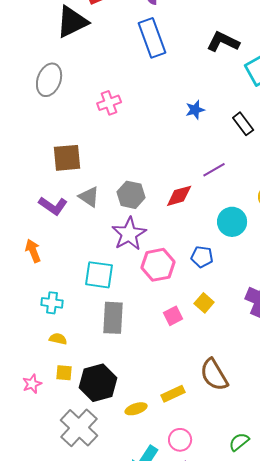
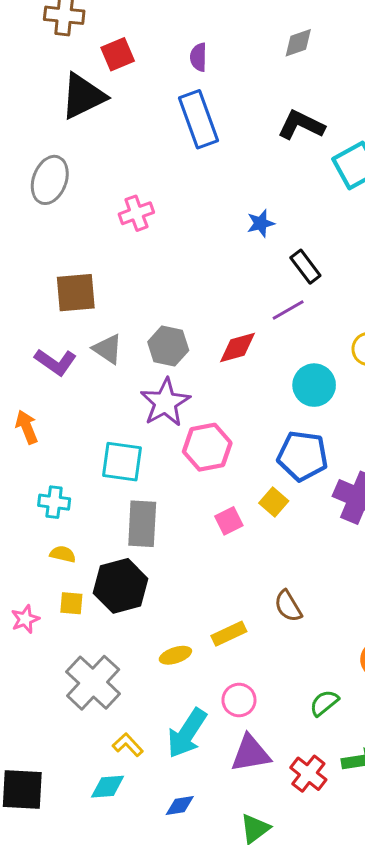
black rectangle: (243, 124) -> (305, 267), moved
blue pentagon: (202, 257) -> (303, 456), moved, size x1.6
brown semicircle: (214, 375) -> (288, 606), size x0.7
black hexagon: (98, 383) -> (121, 586), moved

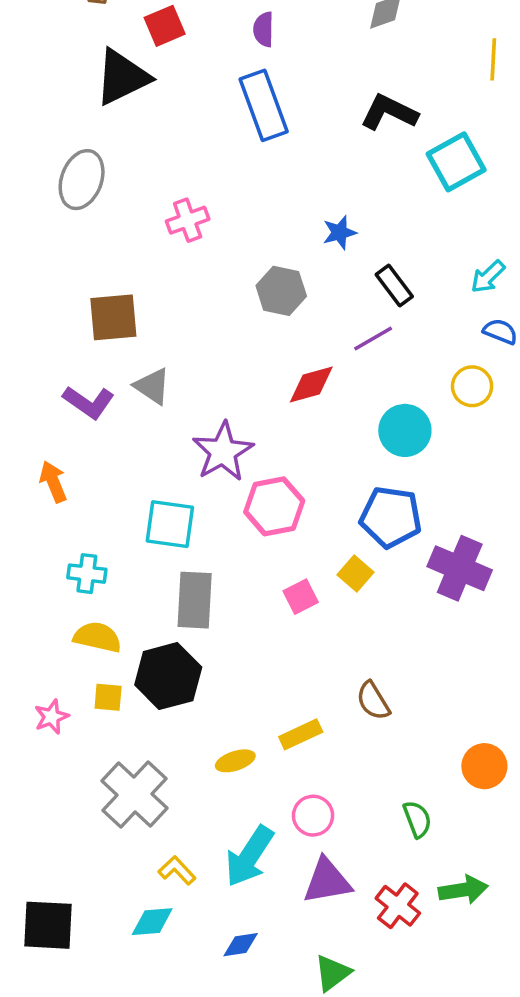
gray hexagon: (168, 346) -> (281, 291), moved
yellow semicircle: (63, 554) -> (97, 637), size x1.5
green semicircle: (324, 703) -> (417, 819), turned 108

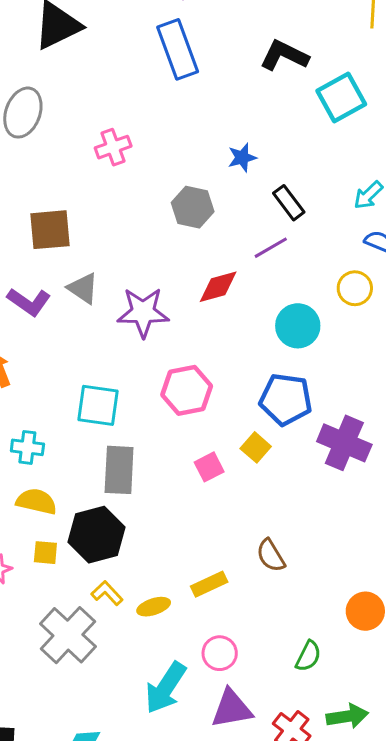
purple star: (223, 452) -> (143, 312), moved, turned 30
green semicircle: (417, 819) -> (308, 656), turned 48
yellow L-shape: (177, 870) -> (107, 593), moved

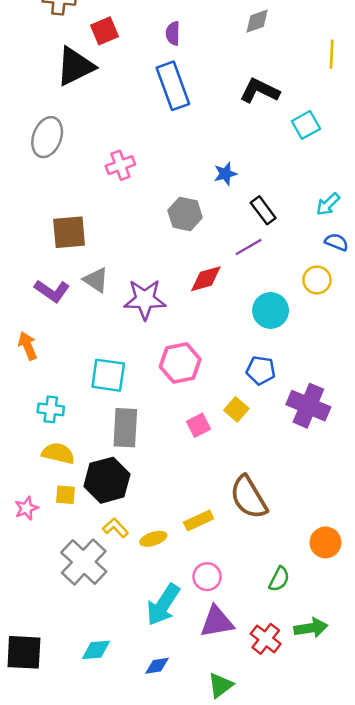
cyan square: (341, 98) -> (306, 125), size x0.7
blue pentagon: (286, 399) -> (261, 370), size x0.7
brown semicircle: (271, 556) -> (249, 497), size x1.6

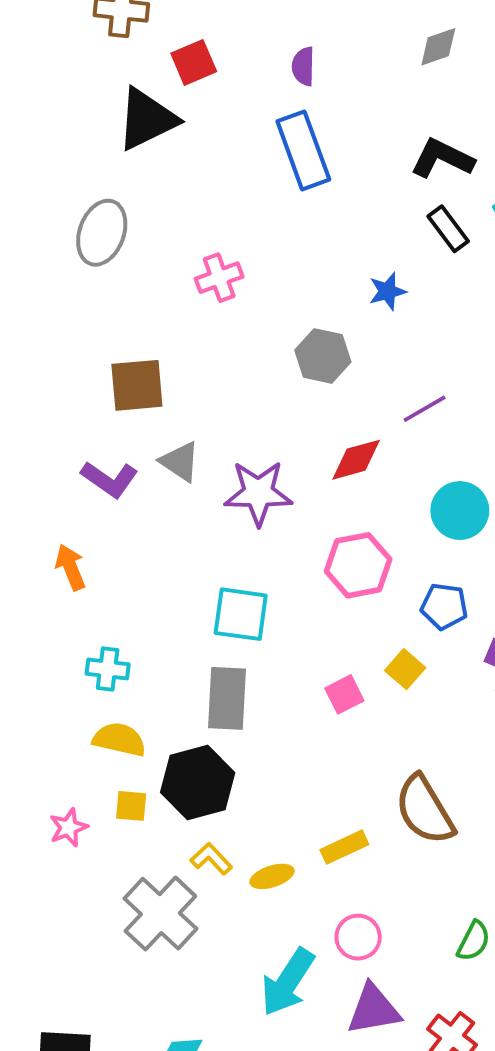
black rectangle: (263, 210) -> (448, 229), moved
pink hexagon: (180, 363) -> (358, 565), moved
cyan square: (108, 375) -> (241, 614), moved

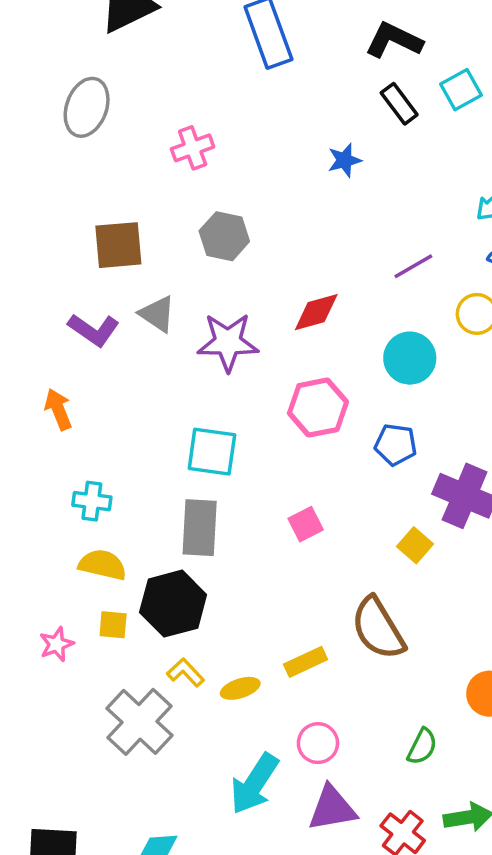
gray hexagon: (323, 356) -> (224, 236), moved
purple line: (425, 409) -> (413, 266), moved
yellow square: (405, 669) -> (415, 545), moved

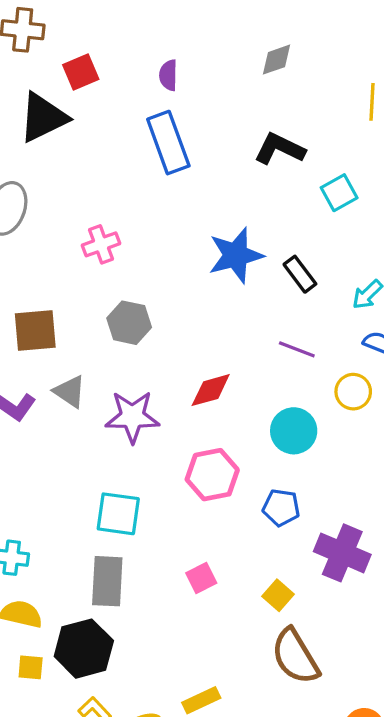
black rectangle: (399, 104) -> (300, 274), moved
blue star: (344, 160) -> (236, 255), size x1.8
purple line: (413, 266) -> (297, 349), turned 51
yellow square: (415, 545) -> (278, 595), moved
brown semicircle: (378, 628) -> (295, 656), moved

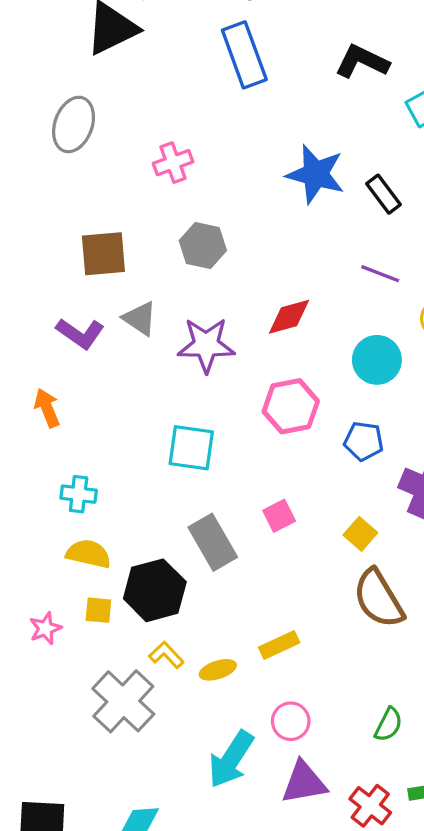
blue star: (236, 255) -> (316, 174), turned 30
gray rectangle: (107, 581) -> (213, 542), moved, turned -33

